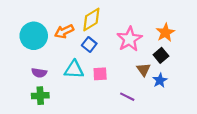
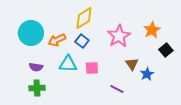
orange arrow: (64, 31) -> (57, 40), moved
black square: (161, 55) -> (166, 50), moved

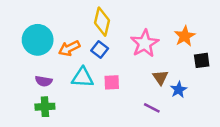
yellow diamond: (84, 18) -> (102, 22), turned -45
black square: (166, 50) -> (202, 60), turned 32
purple line: (117, 89) -> (152, 108), moved

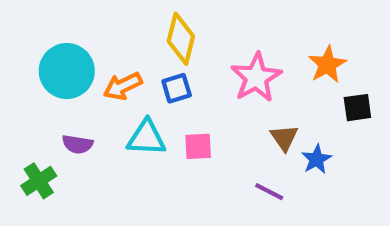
blue square: (100, 50) -> (177, 88), turned 35
green cross: (45, 107) -> (39, 181), moved, turned -30

